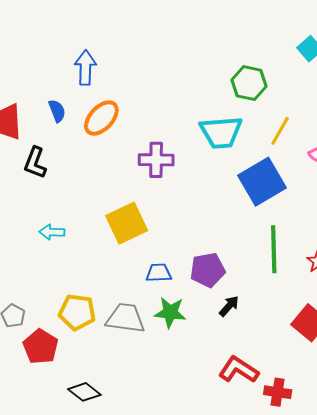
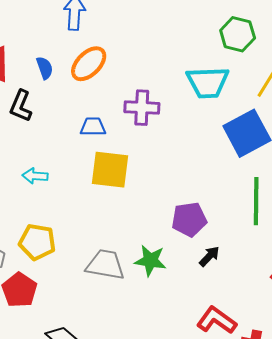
blue semicircle: (57, 111) -> (45, 68), moved
yellow square: (127, 223) -> (110, 170), turned 30
blue trapezoid: (159, 273) -> (93, 127), moved
yellow pentagon: (77, 312) -> (37, 242), moved

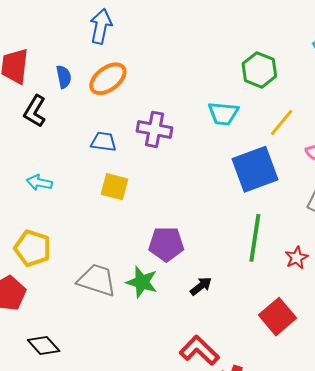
cyan trapezoid: (208, 82) -> (223, 114), size x0.7
yellow square: (110, 170) -> (114, 187), size x0.7
purple pentagon: (189, 219) -> (166, 244), moved

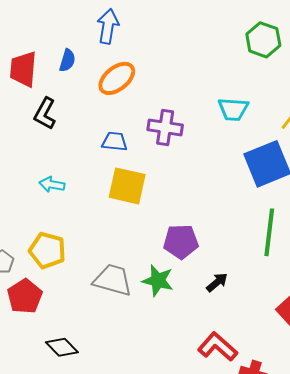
green hexagon: (259, 70) -> (263, 40), moved
blue semicircle: (64, 77) -> (67, 60), moved, turned 30
yellow square: (114, 187) -> (127, 186), size x1.4

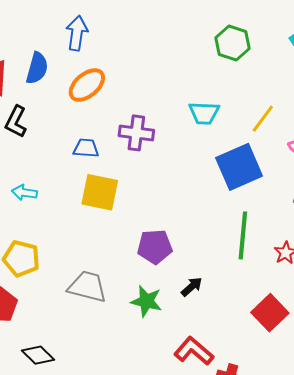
blue semicircle: (67, 60) -> (37, 68), size x1.4
green star: (158, 281) -> (146, 301), moved

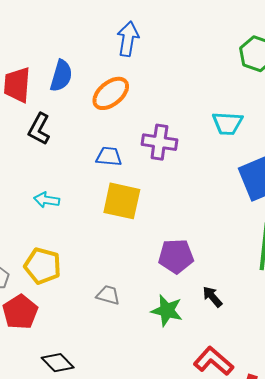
blue arrow: (77, 33) -> (128, 39), moved
gray trapezoid: (87, 287) -> (108, 295), size x0.6
black arrow: (192, 287) -> (212, 297), turned -90

